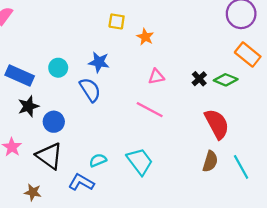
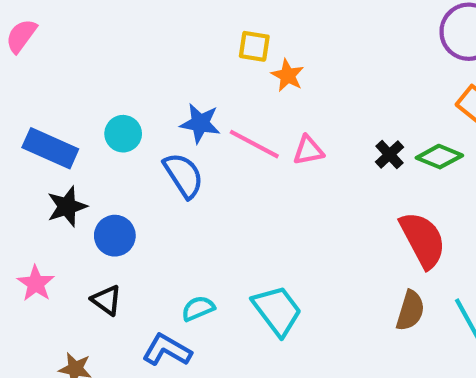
yellow square: (117, 21) -> (254, 46), moved
pink line: (150, 110) -> (254, 144), moved
black triangle: (49, 156) -> (106, 300), size x0.6

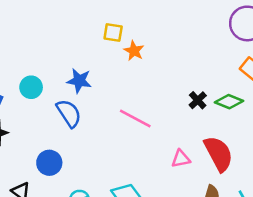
pink line: (254, 144) -> (135, 118), moved
pink triangle: (308, 150) -> (181, 159), moved
blue circle: (115, 236) -> (49, 163), moved

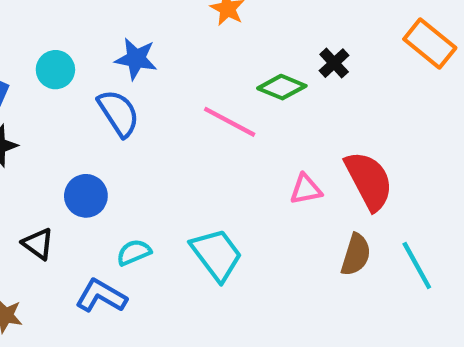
black cross: (198, 100) -> (334, 63), moved
green diamond: (229, 102) -> (282, 87), moved

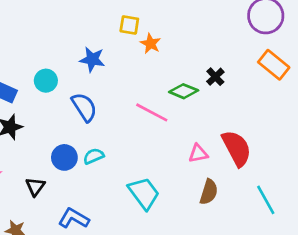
blue star: (136, 59) -> (92, 59), moved
black triangle: (38, 244) -> (35, 187), turned 30
cyan semicircle: (134, 252) -> (94, 156), moved
brown semicircle: (356, 255) -> (209, 192), moved

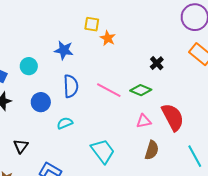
green diamond: (184, 91) -> (141, 90), moved
blue semicircle: (84, 107) -> (71, 86), moved, turned 30
blue circle: (64, 157) -> (41, 102), moved

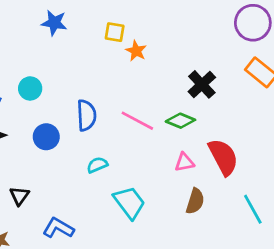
blue star: (64, 50) -> (54, 23), moved
black cross: (157, 63) -> (202, 84), size x1.5
cyan semicircle: (65, 123) -> (97, 165), moved

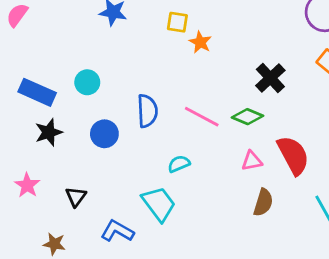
cyan semicircle: (97, 165) -> (179, 164), moved
cyan trapezoid: (129, 203) -> (159, 204), moved

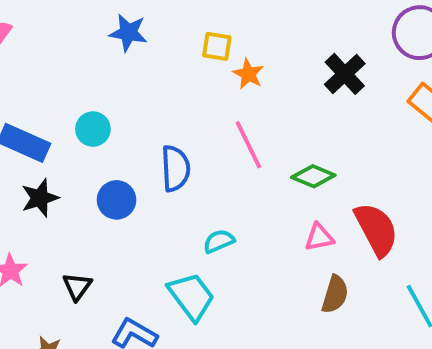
black cross: (270, 78) -> (345, 74), moved
pink line: (202, 117) -> (248, 145), moved, turned 36

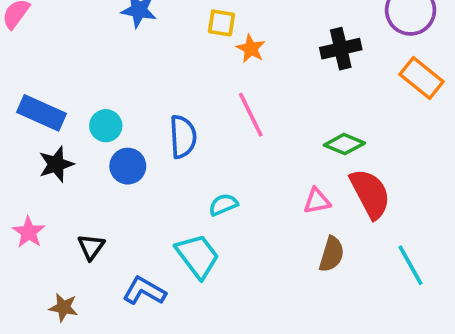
black cross: (345, 74) -> (341, 49), turned 30
cyan circle: (93, 129) -> (106, 126), moved
green diamond: (313, 176) -> (344, 144), moved

